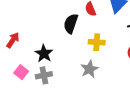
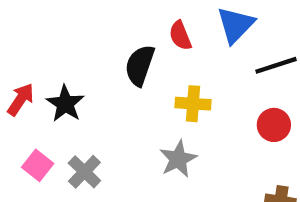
black star: (44, 54) -> (65, 104), moved
gray cross: (44, 75) -> (84, 172), turned -35

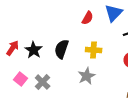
red semicircle: (180, 36) -> (88, 18), turned -128
black semicircle: (140, 65) -> (62, 49), moved

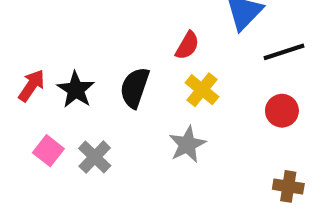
red semicircle: (88, 18) -> (187, 45), moved
yellow cross: (94, 50) -> (202, 90), turned 35

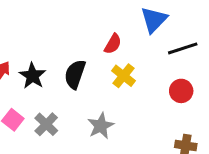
gray star: (187, 144) -> (101, 126), moved

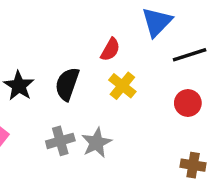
gray cross: (46, 124) -> (60, 141), moved, turned 30

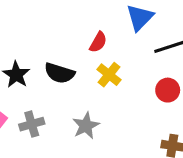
black semicircle: (67, 84) -> (60, 73), turned -92
gray cross: (60, 141) -> (32, 124), moved

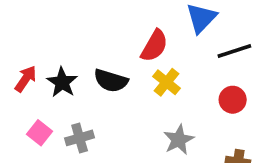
red semicircle: (98, 42) -> (154, 46), size x1.4
gray star: (86, 126) -> (179, 140), moved

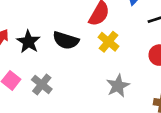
gray cross: (80, 138) -> (42, 84), turned -35

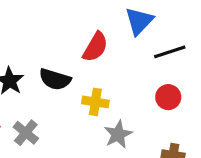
yellow cross: (108, 42) -> (95, 102), moved, turned -30

